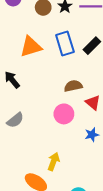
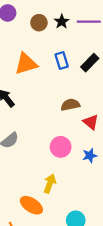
blue rectangle: (65, 44) -> (62, 60), size x0.7
pink circle: (64, 114) -> (61, 147), moved

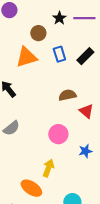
brown circle: (39, 23) -> (38, 33), moved
blue star: (90, 156) -> (85, 151), moved

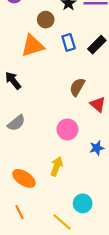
brown semicircle: (67, 95) -> (77, 87), turned -48
orange ellipse: (31, 188) -> (24, 178), moved

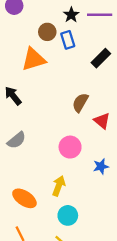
blue rectangle: (69, 42) -> (68, 40), moved
cyan circle: (83, 203) -> (68, 215), moved

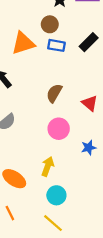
brown circle: (47, 32) -> (50, 24), moved
blue rectangle: (68, 40) -> (56, 45), moved, turned -63
brown semicircle: (80, 103) -> (54, 93), moved

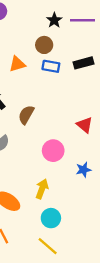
black rectangle: (89, 42) -> (84, 63), turned 30
orange triangle: (23, 43) -> (17, 64), size x0.7
brown semicircle: (54, 93) -> (26, 115), moved

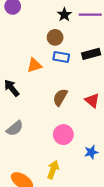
orange triangle: (17, 64) -> (34, 65), moved
brown semicircle: (26, 115) -> (60, 97), moved
red triangle: (85, 125) -> (92, 100), moved

